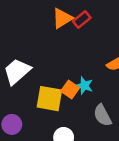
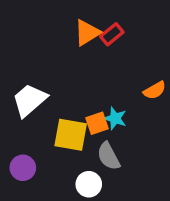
orange square: (70, 89) -> (97, 123), turned 36
gray semicircle: (102, 115) -> (109, 156), moved

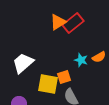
red rectangle: (112, 34) -> (73, 23), size x1.5
cyan star: (115, 118) -> (81, 60), moved

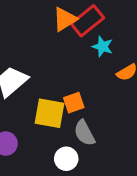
cyan star: (81, 60) -> (103, 47), moved

